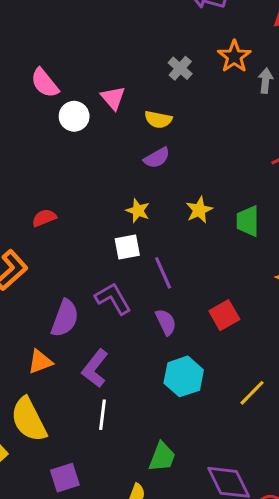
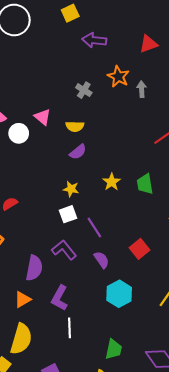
yellow semicircle: (29, 420) -> (21, 339), turned -128

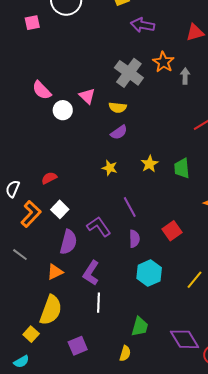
gray cross: (84, 90) -> (129, 73), size x1.8
white square: (68, 214) -> (60, 209), moved, turned -30
purple semicircle: (102, 260) -> (134, 239), turned 30

